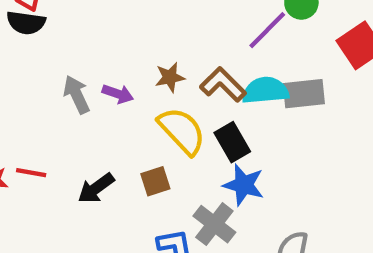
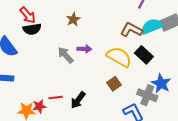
brown star: (170, 77) -> (73, 19), moved
blue star: (244, 185) -> (161, 84), moved, turned 30
black arrow: (96, 188) -> (78, 100), moved

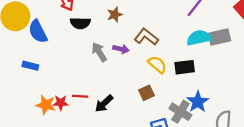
black semicircle: (32, 29) -> (80, 23), moved
brown L-shape: (131, 30) -> (146, 37), moved
black rectangle: (144, 55) -> (185, 67), turned -60
yellow semicircle: (119, 57) -> (157, 64), size x0.7

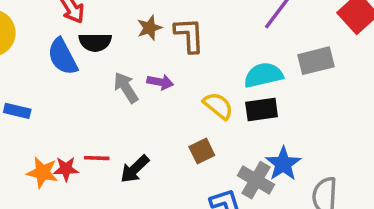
blue semicircle: (38, 32) -> (63, 57), moved
brown L-shape: (146, 37) -> (189, 35), moved, turned 50
cyan semicircle: (199, 38) -> (263, 75), moved

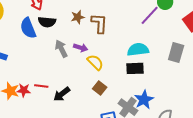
gray rectangle: (316, 61) -> (176, 52), moved, turned -66
yellow semicircle: (218, 106) -> (95, 62), moved
brown square: (202, 151) -> (100, 88), turned -32

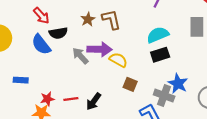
purple arrow: (81, 48) -> (99, 49), size x1.6
red star: (24, 90) -> (47, 99), moved

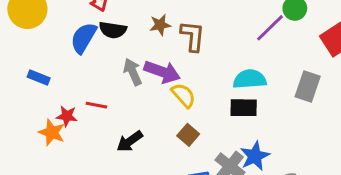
blue semicircle: (41, 45) -> (84, 38), turned 50
red line: (71, 99) -> (96, 105), moved

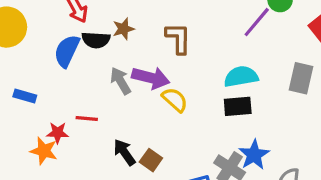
brown star: (160, 25) -> (123, 29), moved
brown square: (188, 135) -> (151, 160), moved
black arrow: (130, 141) -> (124, 152), turned 96

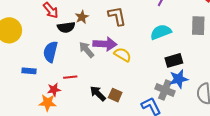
blue semicircle: (67, 51) -> (50, 52), moved
black rectangle: (238, 106) -> (174, 60), moved
blue star: (254, 155) -> (179, 79), turned 30

